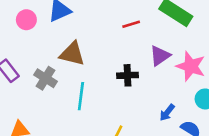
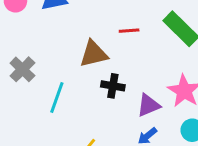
brown triangle: (72, 54) -> (94, 54), moved, turned -40
purple triangle: (160, 56) -> (148, 105), moved

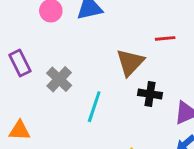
brown triangle: (94, 54) -> (130, 62), turned -32

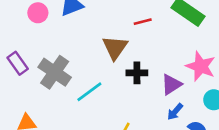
gray cross: (59, 79) -> (55, 72), size x1.4
cyan line: (94, 107) -> (89, 92), turned 44

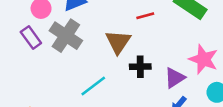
purple rectangle: (18, 63) -> (31, 38), moved
gray cross: (55, 72) -> (66, 36), moved

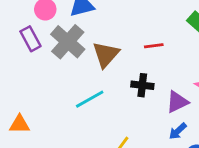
red line: (145, 16) -> (154, 46), moved
brown triangle: (118, 42) -> (106, 54), moved

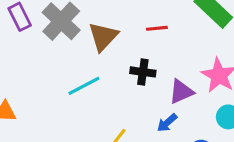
blue arrow: (178, 131) -> (167, 123), moved

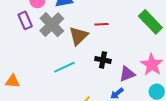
red line: (157, 28) -> (101, 24), moved

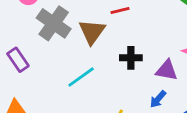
purple rectangle: (25, 20) -> (18, 60), moved
purple triangle: (127, 74) -> (167, 70), turned 42

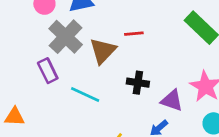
purple rectangle: (18, 60) -> (48, 71), moved
cyan line: (81, 77) -> (85, 94), turned 52

